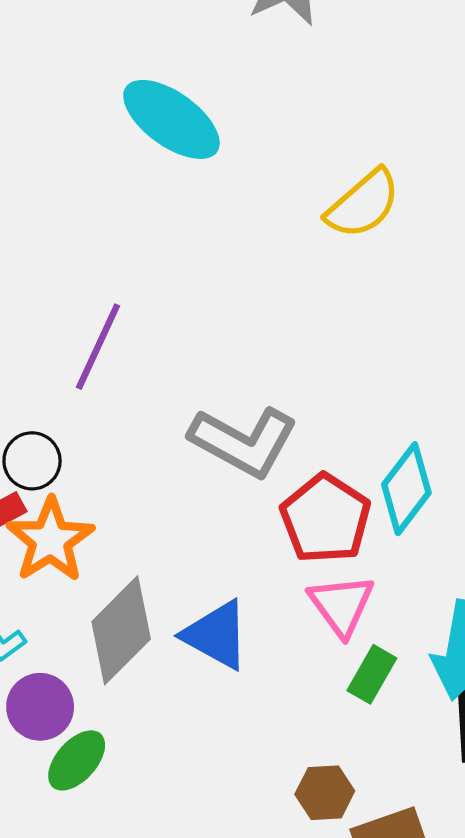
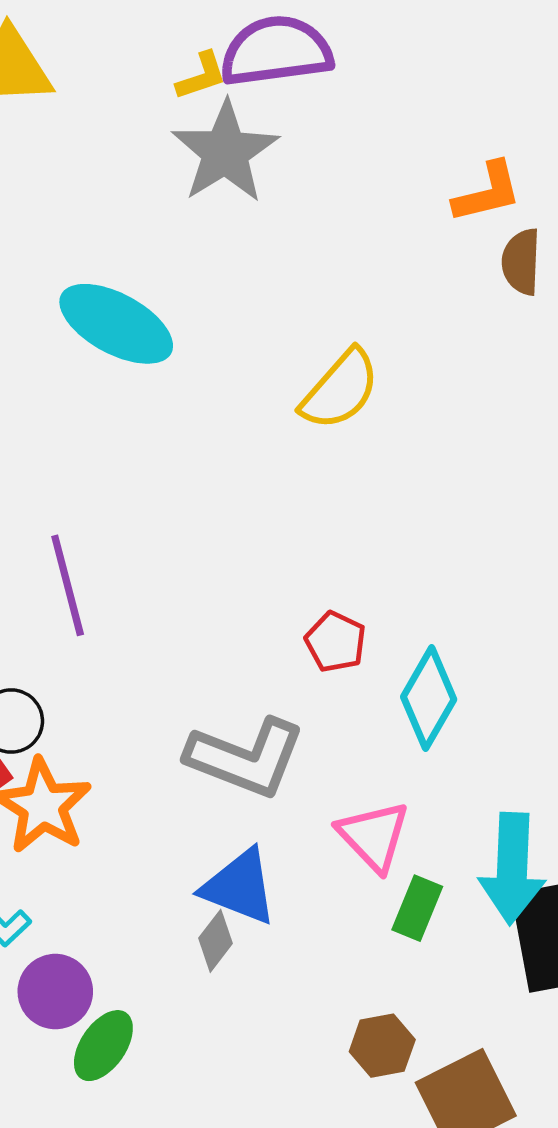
purple line: (98, 347) -> (68, 585), turned -32
gray L-shape: (244, 442) -> (246, 758), moved
red pentagon: (326, 519) -> (336, 642), moved, size x0.6
gray diamond: (121, 630) -> (215, 941), moved, size x0.5

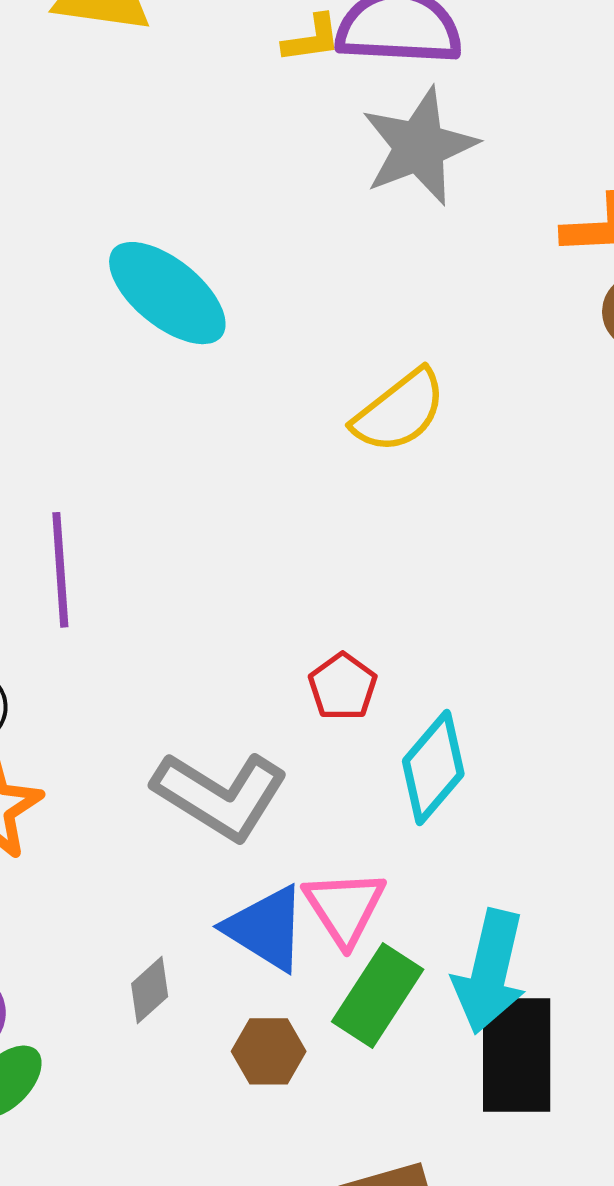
gray star: (225, 152) -> (419, 146), moved
blue triangle: (239, 887) -> (266, 928), moved
green rectangle: (417, 908) -> (378, 996), size x1.4
brown hexagon: (382, 1046) -> (269, 1051), moved

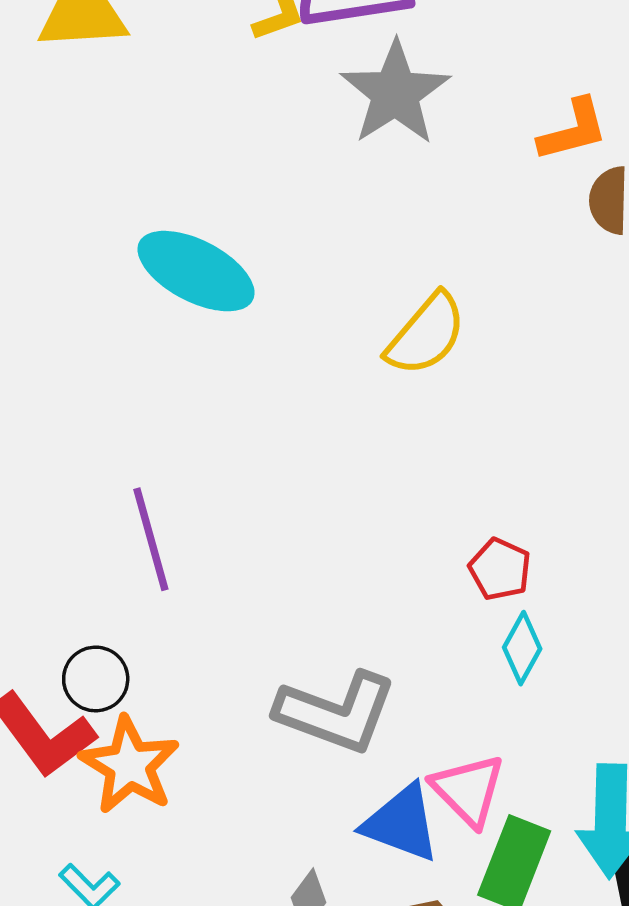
red pentagon: (343, 687) -> (500, 569), moved
cyan diamond: (433, 768) -> (522, 648), size x0.7

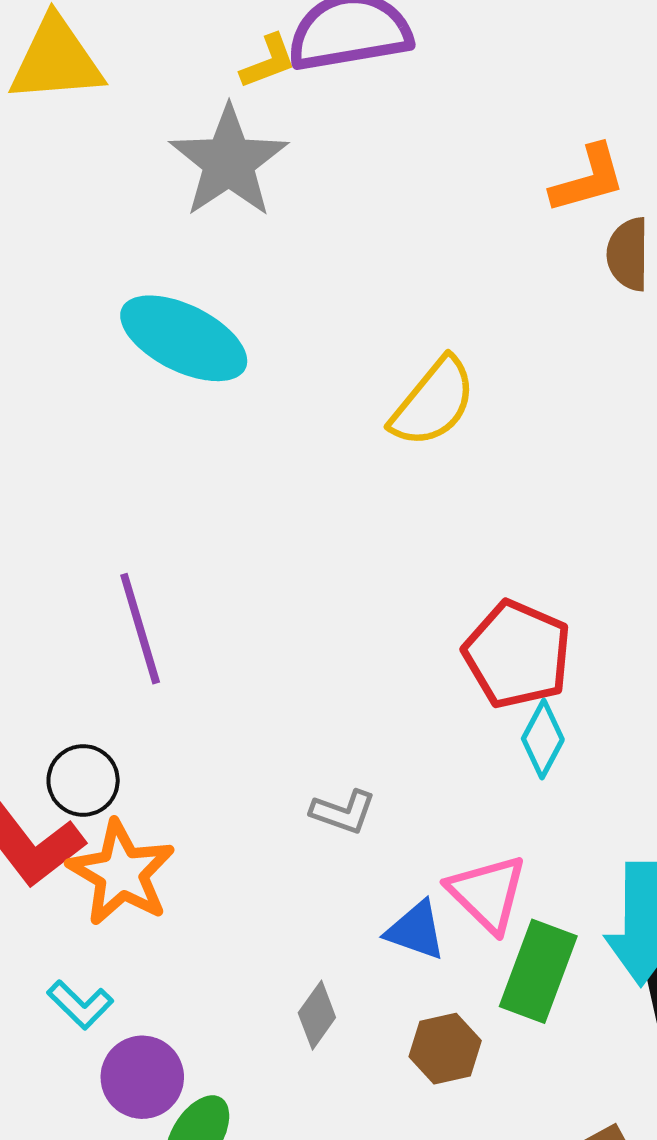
gray star: (395, 93) -> (229, 162), moved
red pentagon: (500, 569) -> (517, 654), size x1.6
gray L-shape: (336, 712) -> (343, 812), size x0.5
blue triangle: (401, 823) -> (416, 930), size x0.7

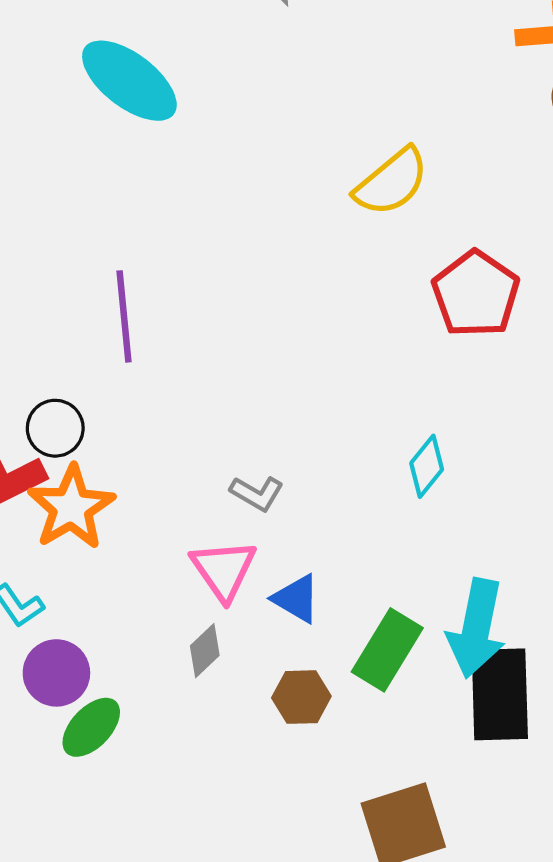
cyan ellipse: (184, 338) -> (129, 81), moved
red pentagon: (517, 654) -> (476, 294), moved
pink triangle: (487, 893) -> (224, 570), moved

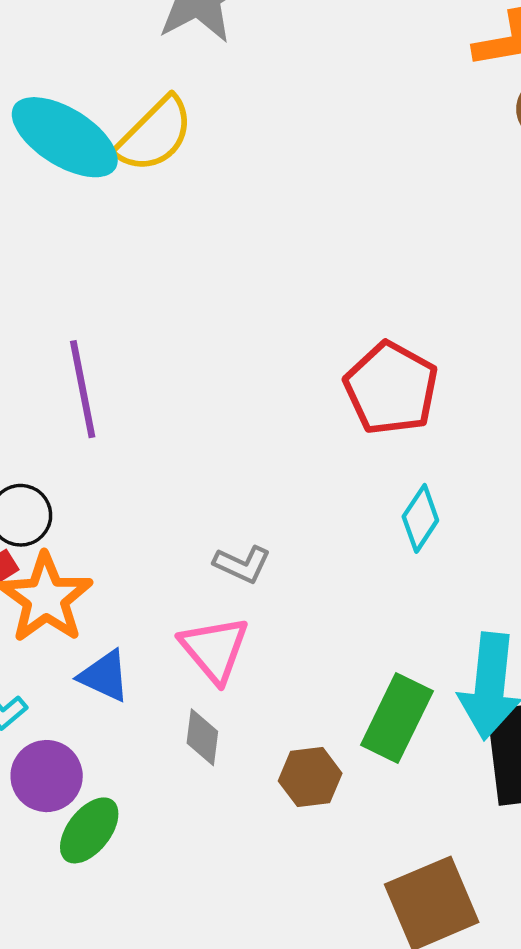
yellow semicircle: (392, 182) -> (155, 135), moved
red pentagon: (476, 294) -> (391, 388), moved
blue triangle: (296, 599) -> (105, 676), moved
gray diamond: (205, 651) -> (202, 737), turned -34

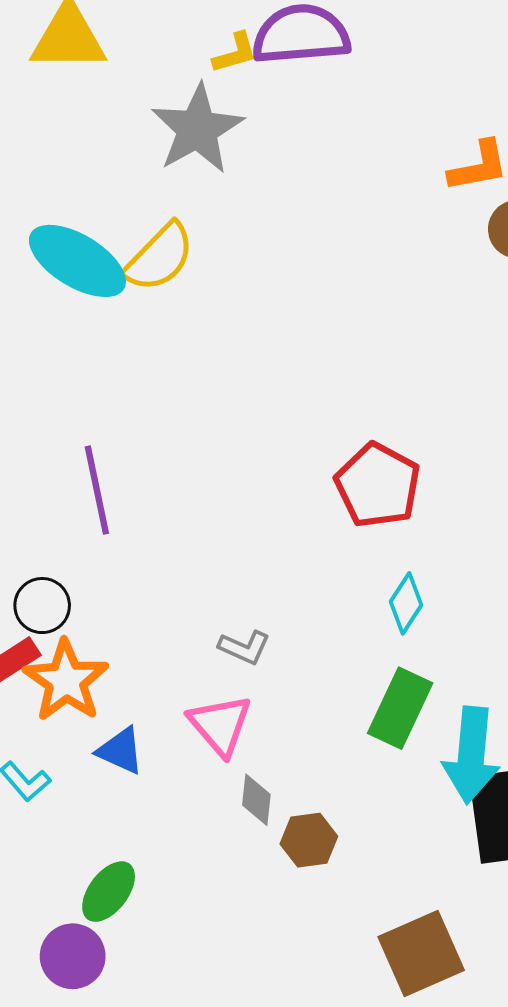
green rectangle: (397, 718) -> (400, 708), moved
gray diamond: (202, 737) -> (256, 800), moved
purple circle: (47, 776) -> (73, 956), moved

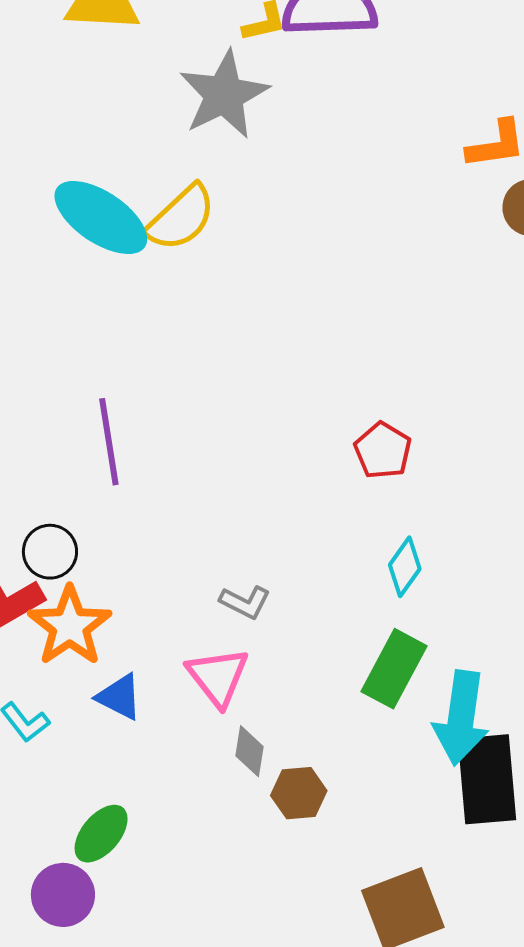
red pentagon: (378, 485) -> (383, 450), size x0.7

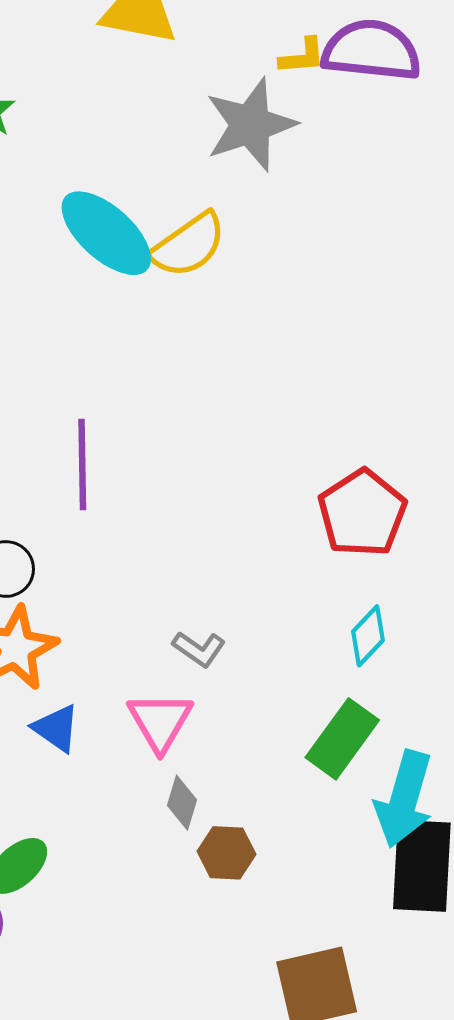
red pentagon: (383, 450) -> (362, 513), size x1.5

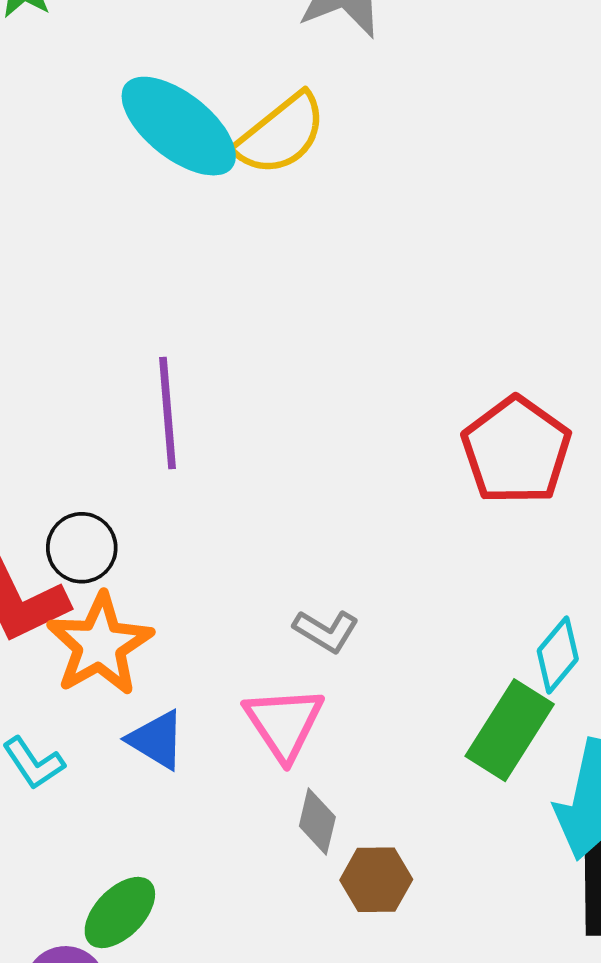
cyan diamond: (368, 636) -> (558, 655), moved

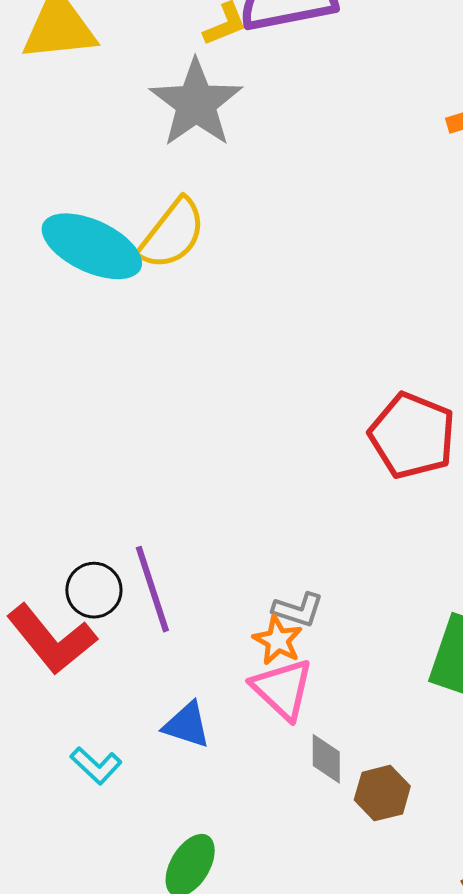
purple line: (168, 413) -> (152, 589), moved
orange star: (100, 645) -> (278, 640), moved, size x0.6

